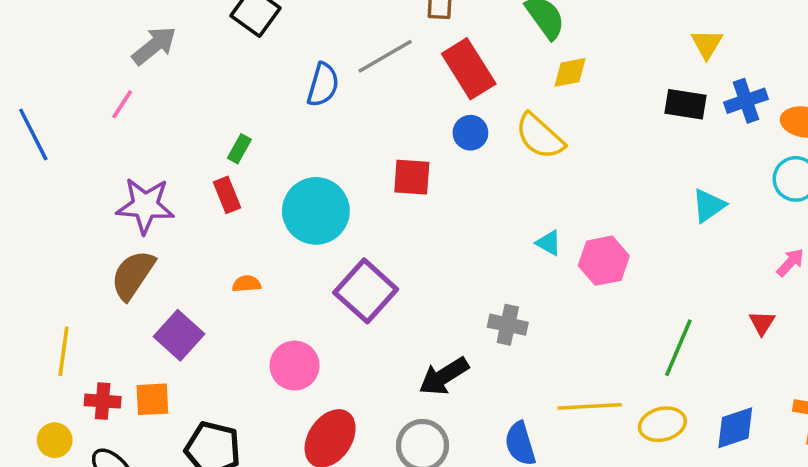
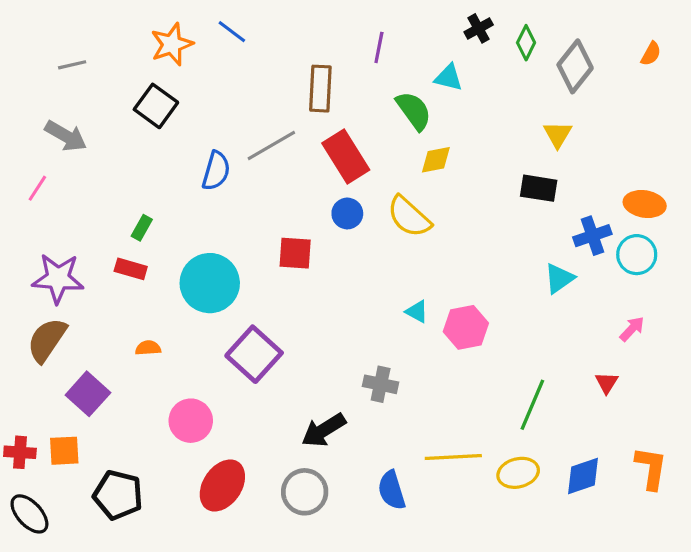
gray arrow: (154, 46) -> (66, 136), turned 69
blue cross: (746, 101) -> (592, 236), moved
red rectangle: (227, 195) -> (131, 269), turned -52

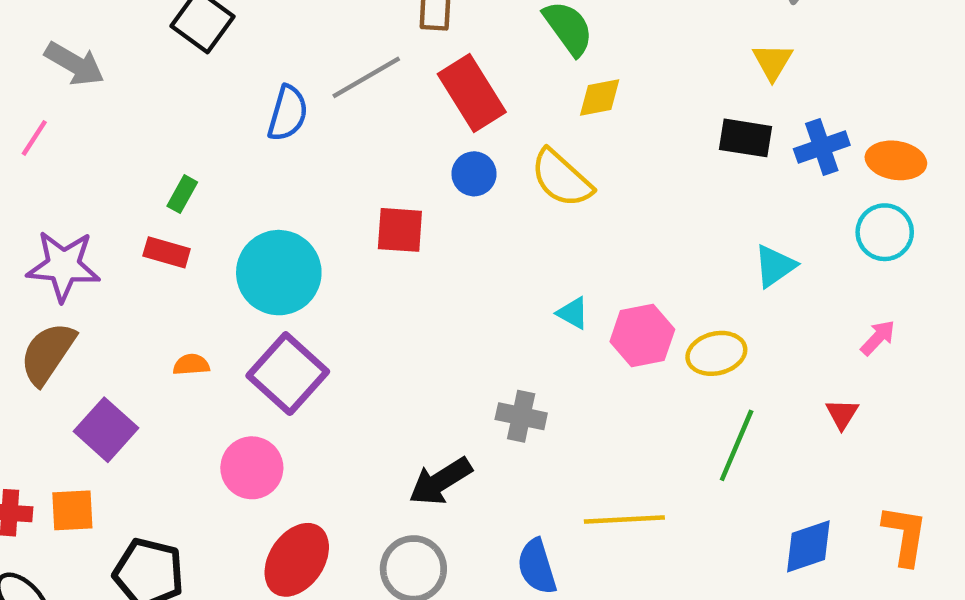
blue cross: (592, 236) -> (822, 147), moved
purple square: (254, 354) -> (288, 374), moved
yellow ellipse: (518, 473) -> (716, 353), moved

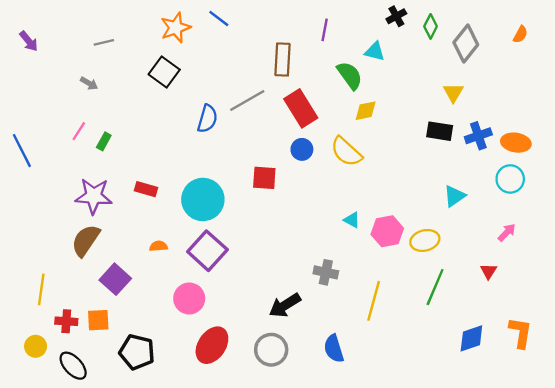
gray arrow: (75, 64) -> (89, 83), moved, size x0.6
green rectangle: (182, 194) -> (104, 141), moved
yellow line: (624, 519) -> (374, 301), moved, turned -72

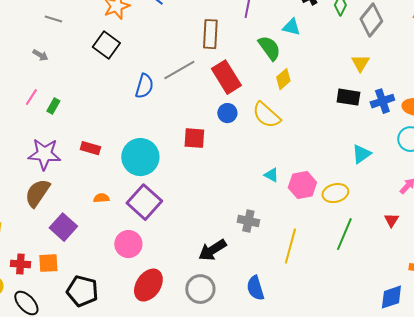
gray line: (104, 42) -> (53, 19), turned 30
yellow diamond: (366, 111) -> (283, 79), turned -30
blue diamond: (471, 338) -> (391, 297), moved

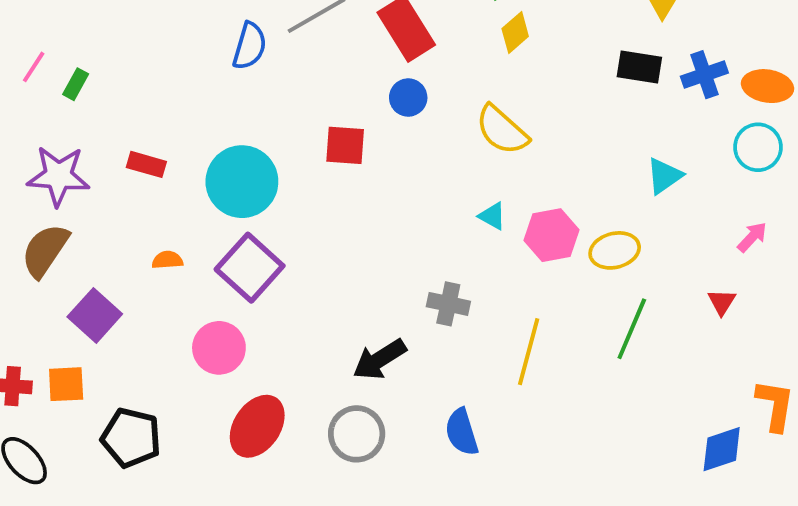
yellow semicircle: (266, 115) -> (502, 130), moved

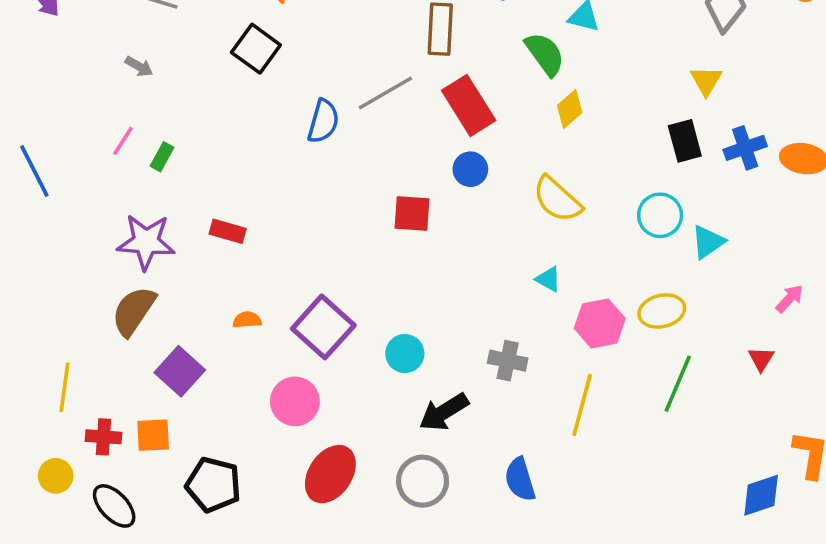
black rectangle: (639, 67) -> (685, 141), turned 66
cyan circle: (758, 147) -> (660, 215), moved
cyan circle: (242, 182) -> (405, 354), moved, size x0.6
pink hexagon: (552, 235) -> (600, 323), moved

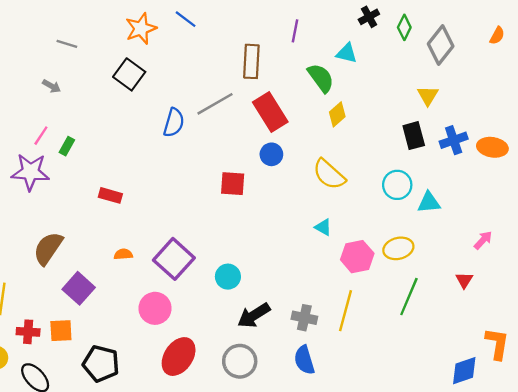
purple star: (146, 242) -> (30, 172), moved
cyan triangle: (708, 242) -> (429, 203), turned 30
gray cross: (508, 361) -> (304, 318), moved

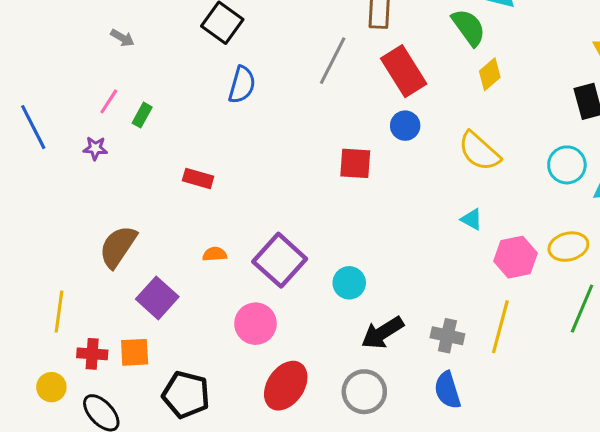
gray line: (215, 104) -> (333, 61), turned -33
blue semicircle: (174, 123) -> (242, 85), moved
purple star: (30, 172) -> (95, 148), size x0.5

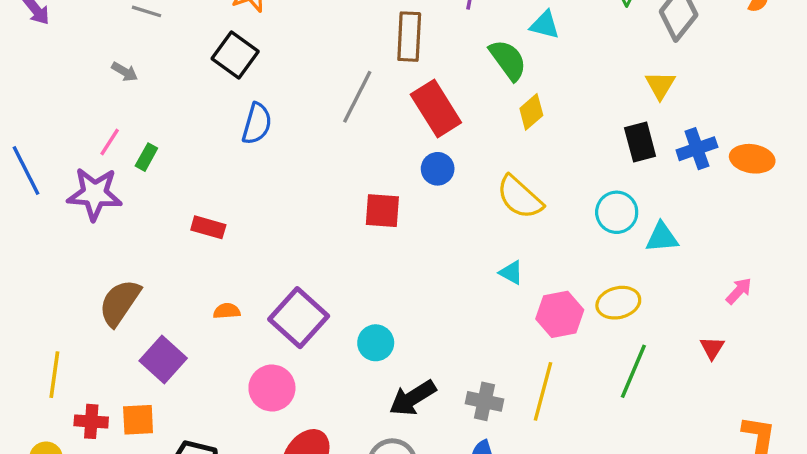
purple star: (95, 148) -> (95, 194), size x2.0

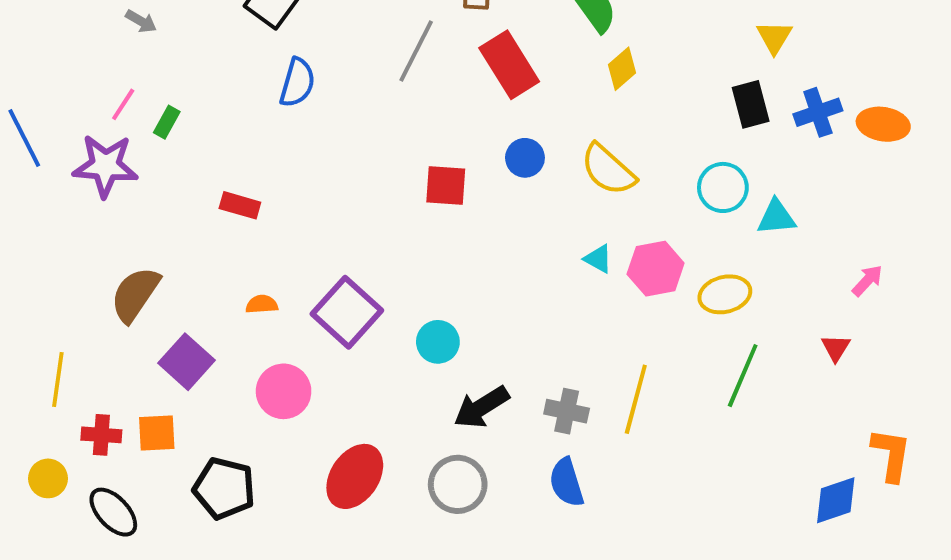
blue circle: (438, 169) -> (525, 158), moved
pink hexagon: (560, 314) -> (656, 269), moved
pink circle: (272, 388) -> (284, 391), moved

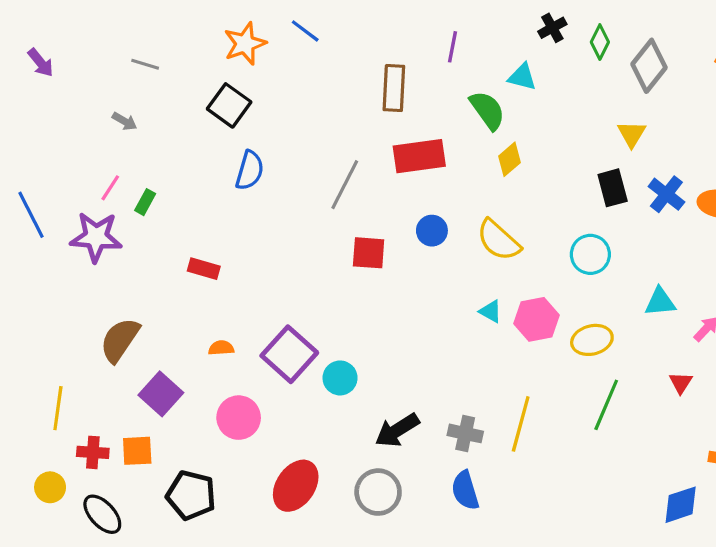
gray line: (416, 51) -> (345, 185), moved
red rectangle: (509, 65) -> (419, 156), turned -66
blue cross: (818, 112) -> (666, 194), turned -33
cyan triangle: (776, 217) -> (660, 302), moved
cyan circle: (438, 342) -> (340, 378), moved

